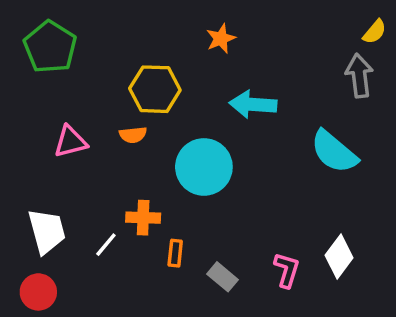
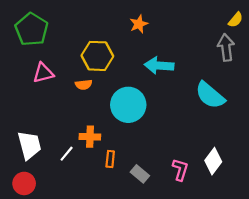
pink triangle: (70, 142) -> (43, 73), moved

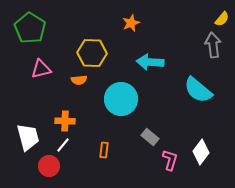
orange cross: (90, 137) -> (65, 121), moved
gray rectangle: (140, 174) -> (150, 137), moved
red circle: (24, 183) -> (49, 166), moved

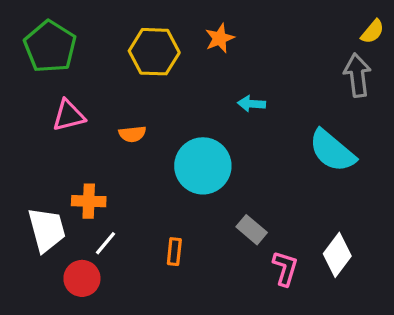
yellow hexagon: (92, 53) -> (154, 52), moved
cyan arrow: (150, 62) -> (252, 104), size x0.6
orange cross: (65, 121) -> (89, 201), moved

